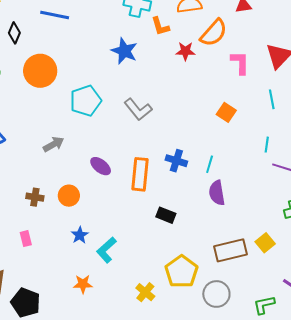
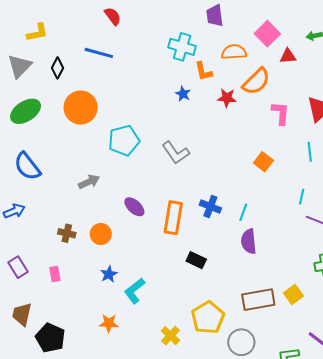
blue star: (124, 51) -> (183, 94), moved, size x0.6

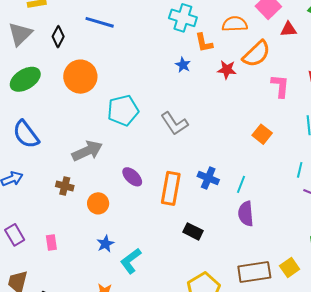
gray arrow: (89, 182) -> (87, 151), size x1.4
brown cross: (67, 233) -> (65, 186), moved

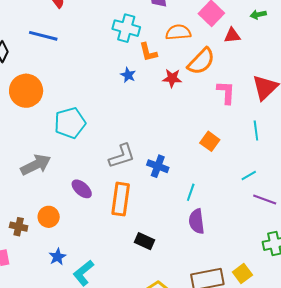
gray L-shape: (174, 124) -> (122, 156), moved, turned -72
cyan line: (300, 170) -> (249, 175), turned 49
blue cross: (208, 178) -> (158, 166), moved
brown cross: (65, 186) -> (19, 227), moved

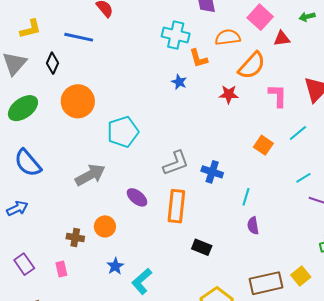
blue line: (43, 36) -> (79, 37), moved
red star: (172, 78) -> (229, 94), moved
cyan line: (256, 131) -> (298, 133), moved, turned 60
purple semicircle: (197, 221) -> (253, 226), size x0.7

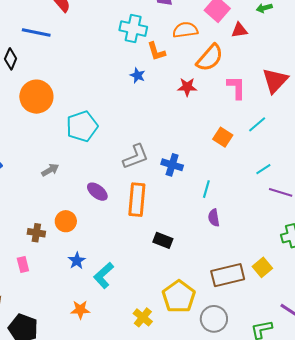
gray arrow: (90, 175) -> (50, 170), size x0.6

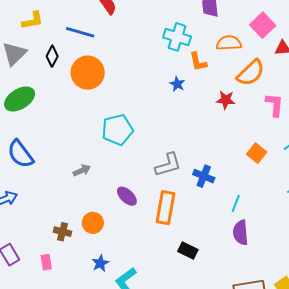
orange circle: (36, 97) -> (88, 73), moved
purple semicircle: (214, 218) -> (241, 233), size x1.4

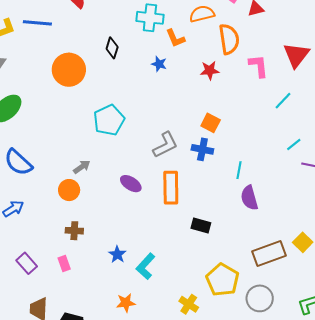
blue line: (80, 32) -> (37, 23), moved
black diamond: (52, 56) -> (112, 48), moved
orange semicircle: (251, 73) -> (229, 39), turned -44
orange square: (257, 153) -> (211, 123), moved
orange circle: (93, 223) -> (69, 190), moved

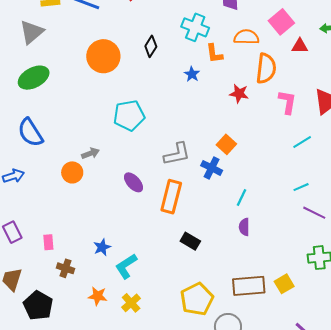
purple semicircle: (249, 198) -> (244, 227), size x0.7
brown cross: (74, 231) -> (65, 268), moved
yellow cross: (189, 304) -> (131, 303), moved

